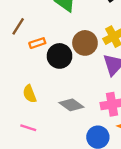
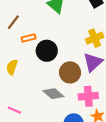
brown circle: (85, 43) -> (70, 72), moved
yellow semicircle: (30, 94) -> (12, 67), moved, turned 35

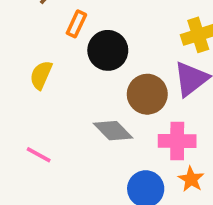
orange rectangle: (29, 38) -> (76, 24), turned -56

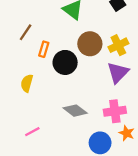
brown circle: (147, 94) -> (90, 44), moved
pink line: (39, 155) -> (32, 132), turned -49

